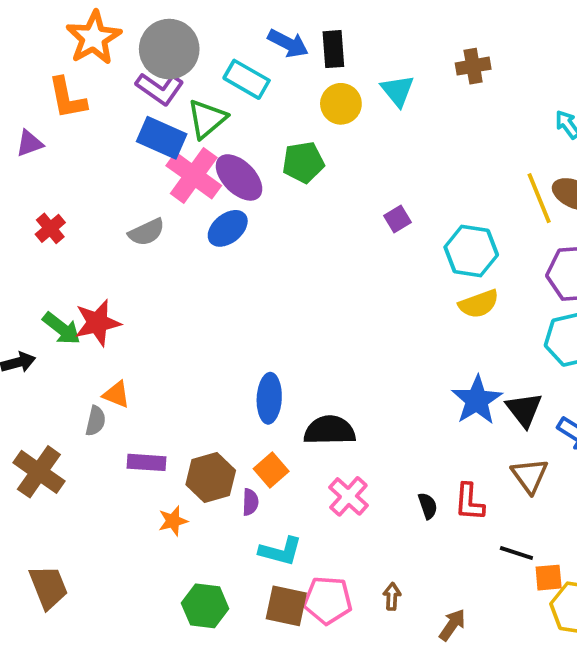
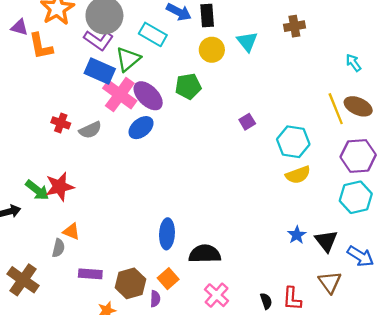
purple triangle: (29, 143) -> (19, 27), moved, turned 36
red cross: (50, 228) -> (61, 123), moved, turned -30
blue star: (477, 400) -> (297, 235), size x0.6

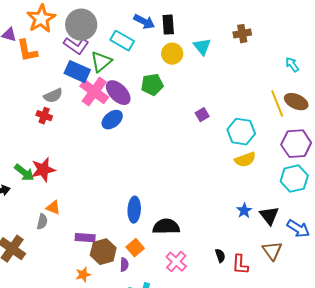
gray semicircle: (90, 130) -> (53, 96), moved
purple rectangle: (90, 274) -> (85, 238), moved
black semicircle: (266, 301) -> (220, 256), moved

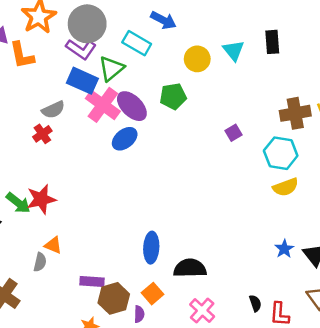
black rectangle: (168, 25) -> (272, 42), moved
brown cross: (242, 34) -> (295, 113), moved, size x1.4
red cross: (44, 116) -> (42, 134), turned 35

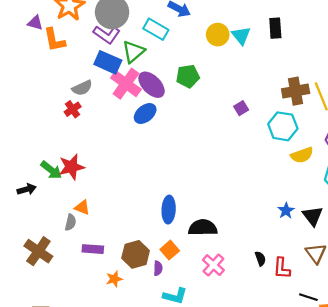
yellow circle: (197, 59) -> (218, 35), moved
yellow semicircle: (286, 187) -> (302, 155), moved
purple rectangle: (92, 281) -> (93, 249), moved

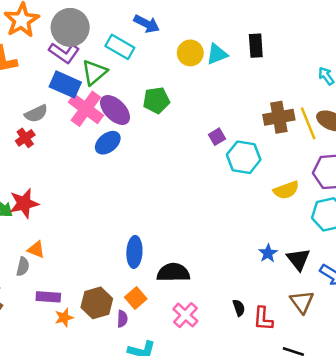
cyan triangle: (241, 36) -> (217, 54), turned 48
cyan hexagon: (283, 126) -> (244, 157), moved
orange star: (114, 279) -> (64, 318), moved

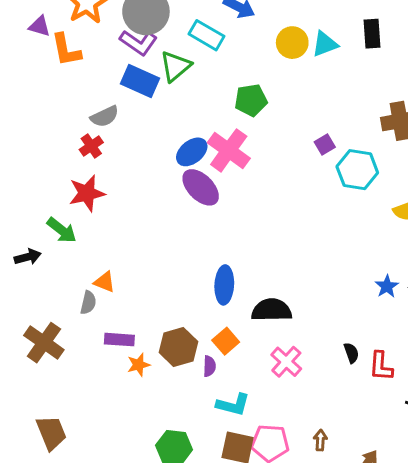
pink cross: (86, 109) -> (229, 150), moved
purple ellipse: (115, 110) -> (201, 187), moved
red star: (24, 203) -> (87, 193), moved

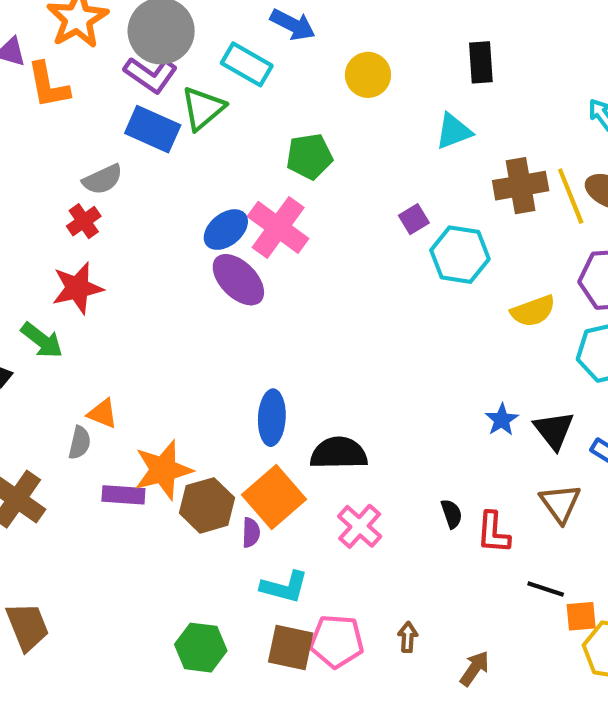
cyan triangle: (325, 44) -> (454, 131), moved
orange square: (226, 341) -> (274, 497), size x1.6
orange star: (139, 365) -> (163, 470), moved, size x1.8

